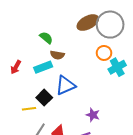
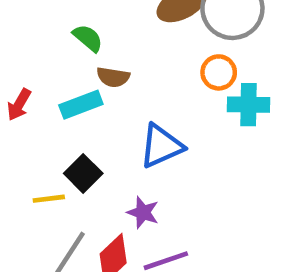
cyan cross: (117, 67) -> (249, 105), turned 30
blue triangle: (65, 85) -> (161, 146), moved
purple star: (93, 115) -> (143, 212), moved

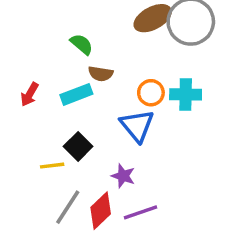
orange circle: (219, 72) -> (151, 93), moved
cyan cross: (249, 105) -> (186, 94), moved
blue triangle: (161, 146) -> (137, 126), turned -45

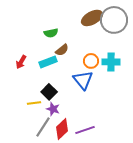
green semicircle: (82, 44) -> (51, 33), turned 128
brown semicircle: (101, 74) -> (62, 50), turned -48
purple star: (123, 176) -> (53, 109), moved

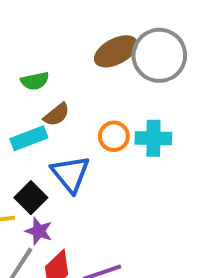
blue triangle: (83, 80) -> (70, 174), moved

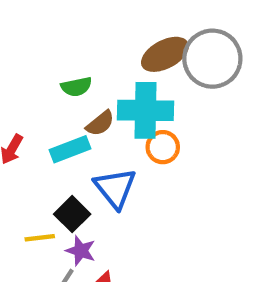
cyan cross: (153, 138) -> (145, 110), moved, size x1.4

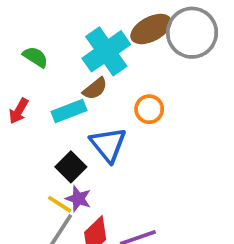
green semicircle: (76, 87) -> (35, 57), moved, turned -135
cyan cross: (145, 110) -> (106, 51), moved, turned -36
yellow line: (40, 238) -> (60, 204), moved, turned 40

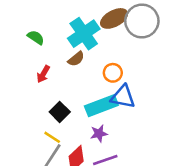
red arrow: (19, 111) -> (43, 74), moved
cyan rectangle: (69, 111) -> (101, 106), moved, size x1.4
blue triangle: (108, 145) -> (123, 97), moved, turned -40
purple star: (78, 199) -> (99, 133), moved, turned -30

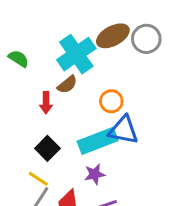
gray circle: (142, 21) -> (146, 39), size x0.7
red arrow: (43, 74) -> (46, 103), moved, turned -30

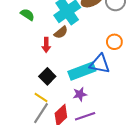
orange circle: (111, 101) -> (114, 42), moved

